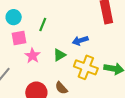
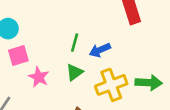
green line: (43, 24) -> (75, 43), moved
yellow cross: (86, 67) -> (111, 85), turned -35

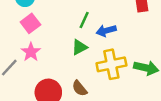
pink square: (18, 56) -> (30, 23), turned -30
pink star: (39, 77) -> (31, 52), moved

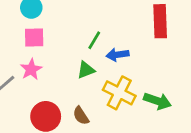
pink square: (30, 23) -> (34, 37), turned 30
yellow cross: (111, 64) -> (119, 93), turned 32

